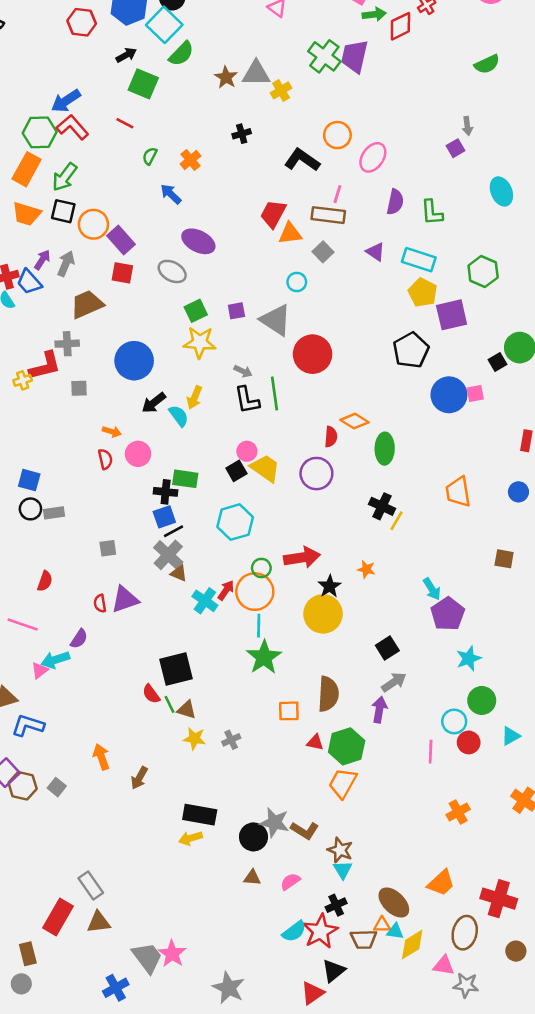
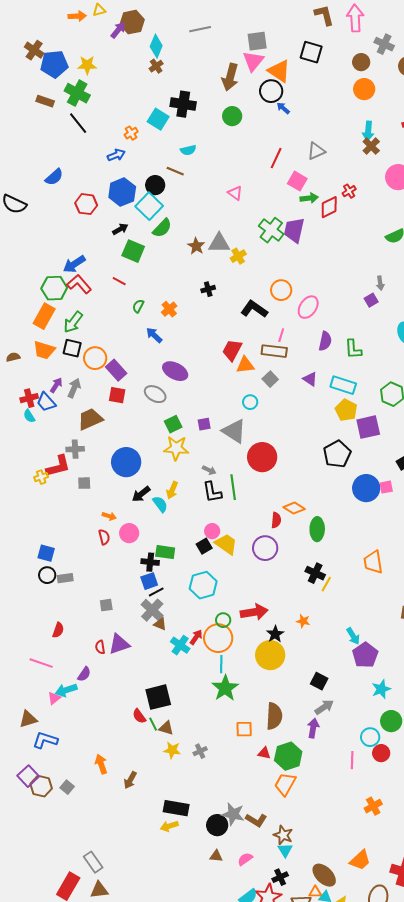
black square: (387, 648) -> (319, 681), turned -30

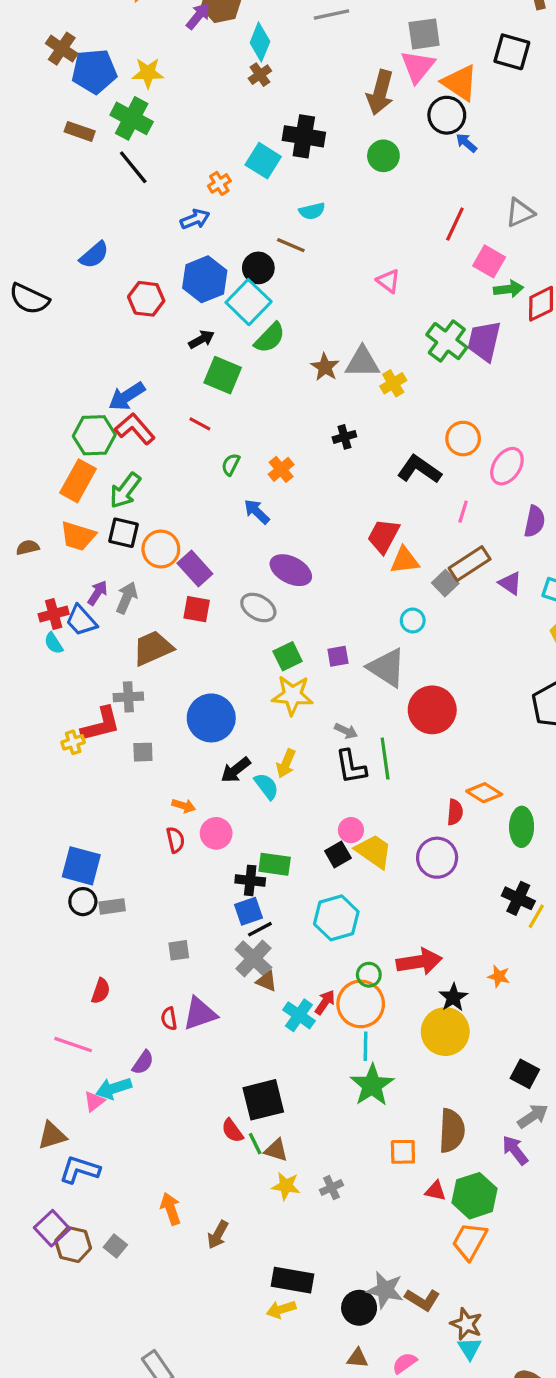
brown rectangle: (274, 351) -> (470, 564), moved, turned -40
blue square: (46, 553) -> (81, 866), size x1.4
purple arrow: (313, 728) -> (515, 1150), turned -48

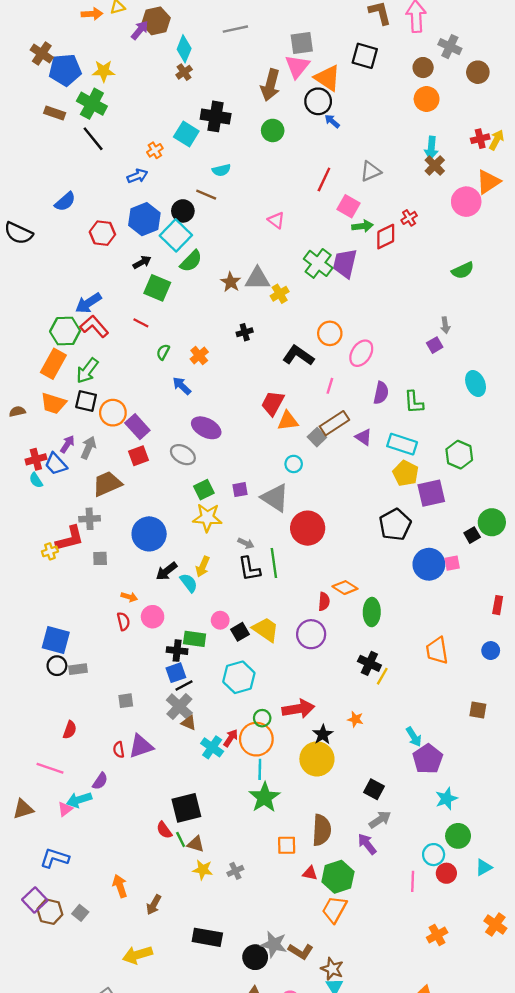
red square: (197, 609) -> (139, 456), turned -30
pink circle: (351, 830) -> (220, 620), moved
brown triangle: (52, 1136) -> (23, 809), moved
yellow arrow: (281, 1309) -> (137, 955), moved, size x1.4

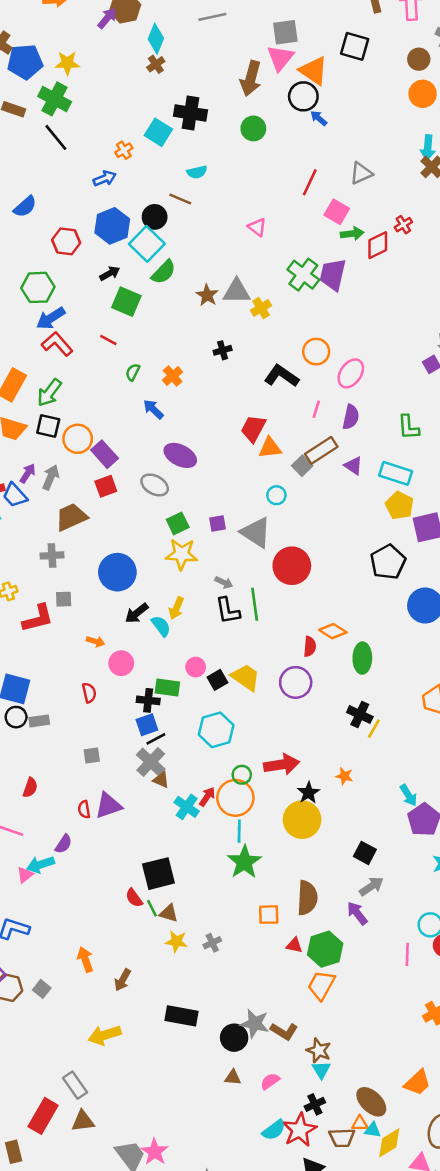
green hexagon: (65, 331) -> (38, 287), moved
purple semicircle: (381, 393) -> (351, 417), moved
red L-shape: (70, 539) -> (38, 618), moved
red semicircle: (123, 621) -> (89, 693), moved

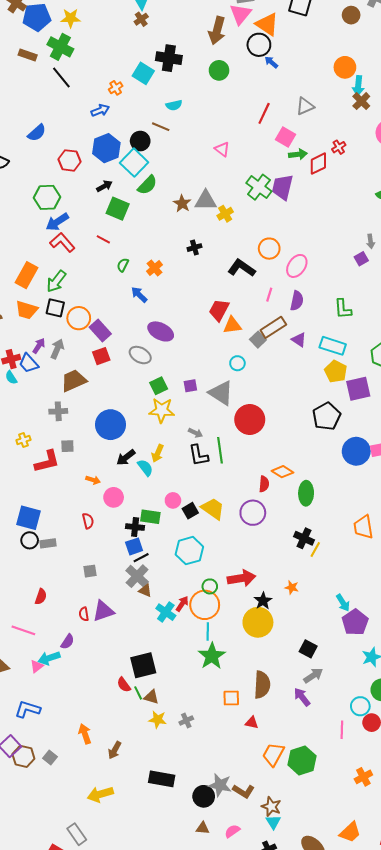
orange circle: (423, 94) -> (345, 67), moved
green hexagon: (325, 949) -> (302, 760), moved

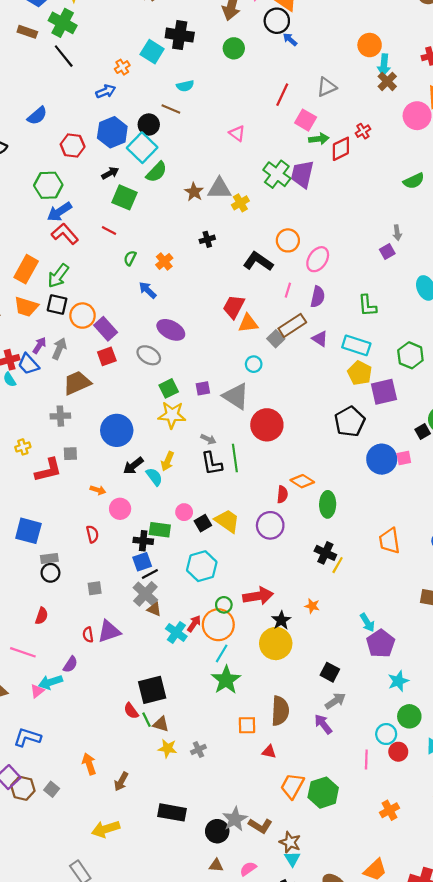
black circle: (30, 540) -> (50, 573), moved
cyan line: (208, 631) -> (222, 653), turned 30
gray star: (220, 785) -> (235, 819), turned 30

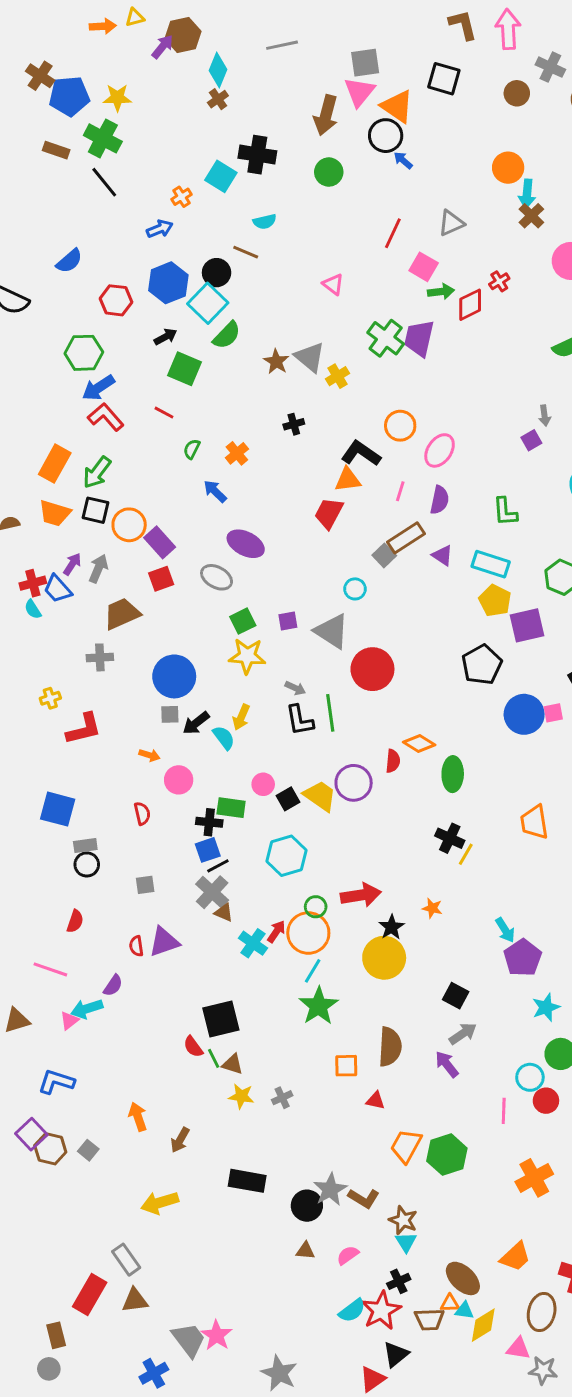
gray triangle: (219, 189) -> (310, 357), turned 40
orange triangle: (248, 323) -> (348, 480), moved
gray square: (70, 454) -> (170, 714), moved
purple circle: (270, 525) -> (354, 783), moved
orange cross: (389, 810) -> (534, 1178), size x1.4

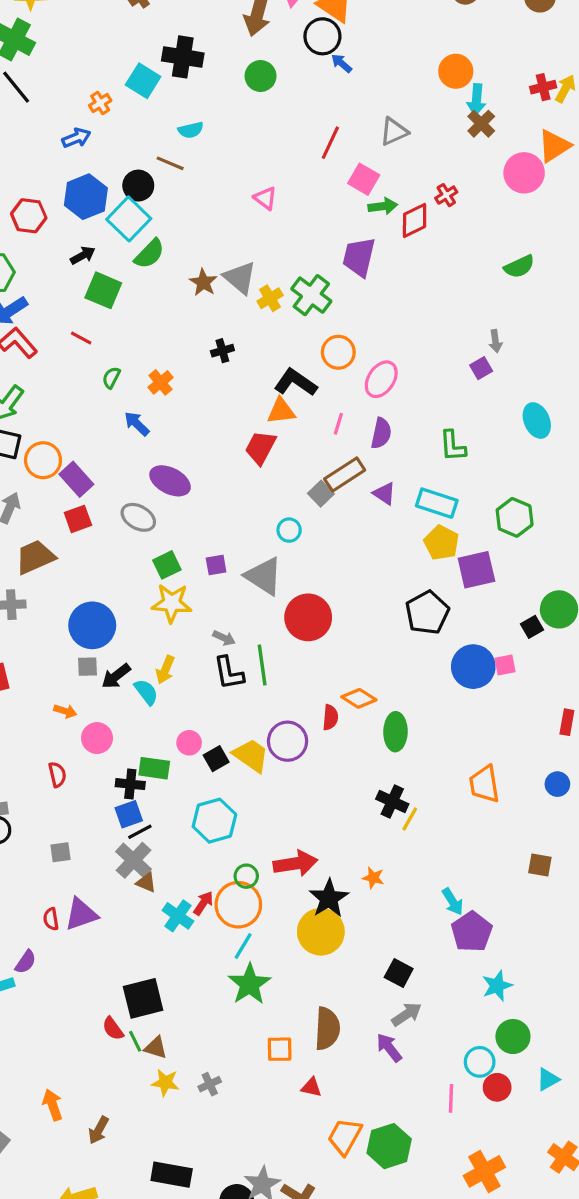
green cross: (386, 338) -> (311, 295), moved
black star: (391, 927) -> (329, 898), size x1.4

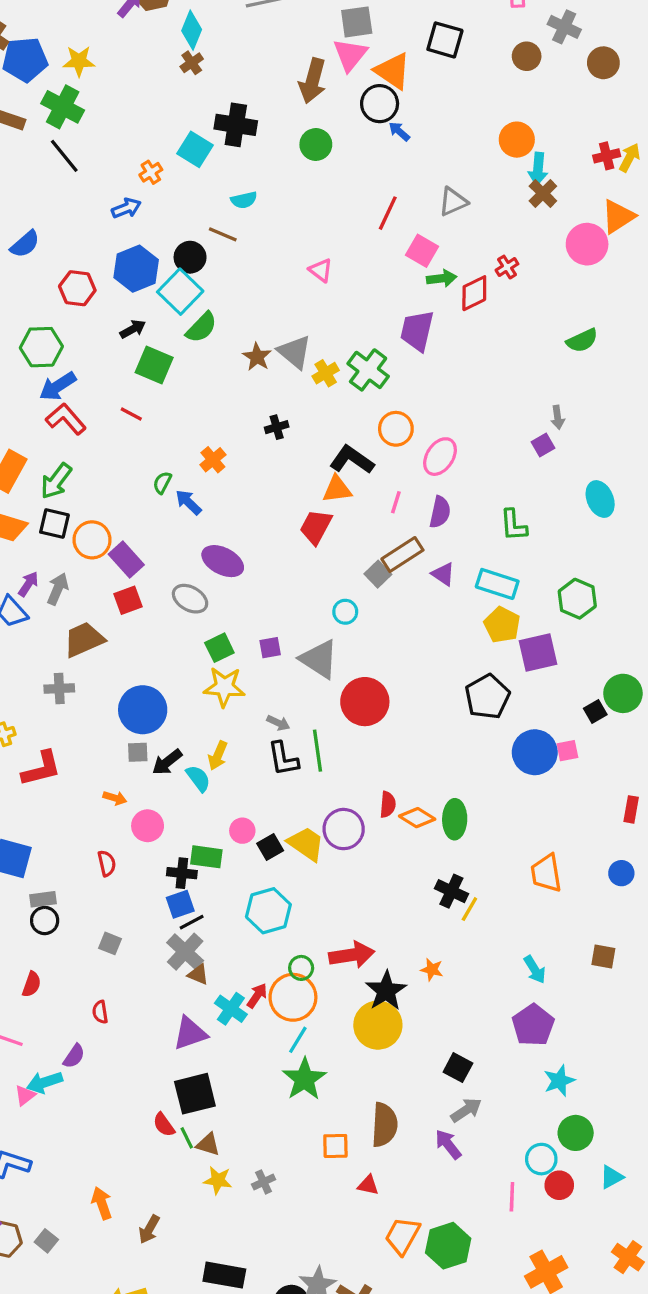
green semicircle: (111, 378) -> (162, 483), moved
orange diamond: (359, 698) -> (417, 818), moved
gray square: (60, 852) -> (110, 943), turned 30
cyan arrow: (453, 902) -> (535, 970), moved
purple triangle: (81, 914) -> (190, 1033), moved

